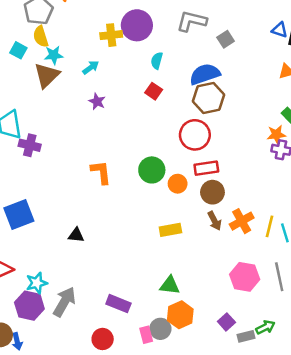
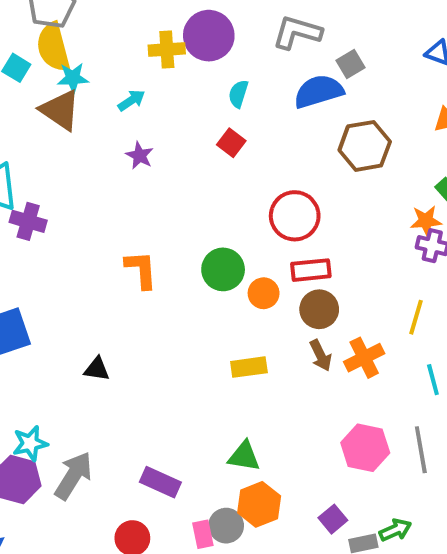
yellow semicircle: (41, 37) -> (53, 47), size x1.4
blue semicircle: (205, 74) -> (319, 91), moved
brown triangle: (47, 75) -> (60, 110), turned -44
brown hexagon: (208, 98) -> (365, 146), moved
yellow line: (269, 226) -> (416, 317), moved

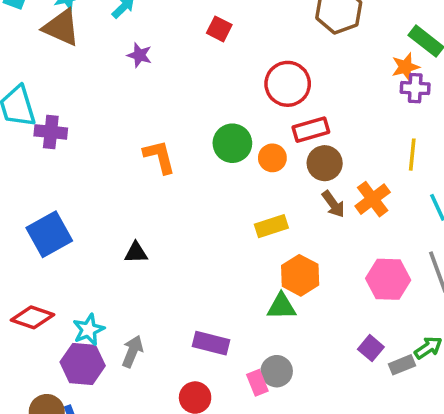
gray arrow: (73, 476) -> (132, 351), size x0.7
orange hexagon: (259, 504) -> (300, 275), moved

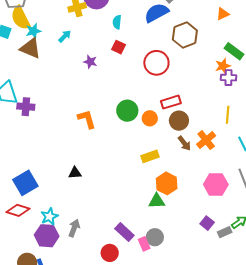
purple star: (139, 55) -> (90, 62), moved
red circle: (288, 84) -> (156, 63), moved
blue square: (49, 234) -> (25, 183), moved
purple rectangle: (211, 343) -> (124, 232), moved, turned 30

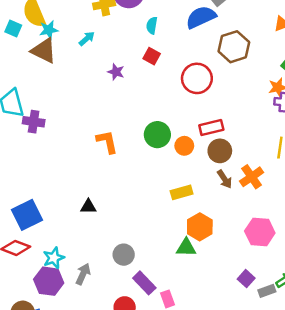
gray circle: (155, 237) -> (124, 255), moved

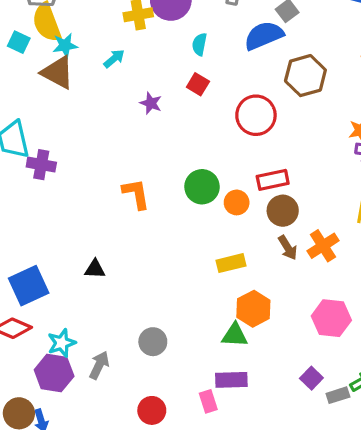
black triangle: (88, 207) -> (95, 269), moved
purple rectangle: (144, 283) -> (231, 380), moved, turned -50

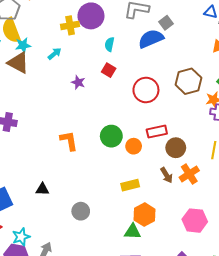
brown hexagon: (305, 76) -> (188, 81), moved
brown circle: (283, 211) -> (176, 148), moved
gray circle: (153, 342) -> (81, 211), moved

